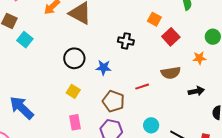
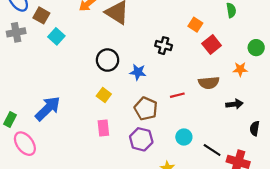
blue arrow: (22, 108) -> (48, 108), turned 88

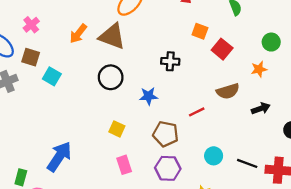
black circle: (108, 60) -> (111, 77), moved

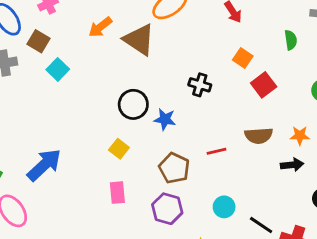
orange star: (259, 69) -> (300, 136), moved
black circle: (111, 77) -> (133, 104), moved

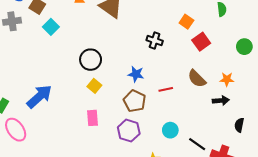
black circle: (133, 104) -> (91, 60), moved
blue star: (165, 119) -> (136, 74), moved
brown semicircle: (259, 136) -> (197, 79), turned 48

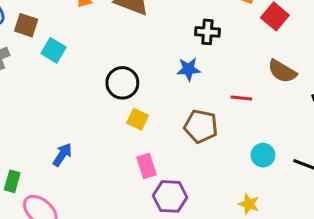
blue star: (136, 74) -> (189, 69), moved
red line: (166, 89) -> (241, 98), turned 32
blue arrow: (39, 96) -> (62, 155), size x0.6
purple hexagon: (129, 131) -> (170, 196), moved

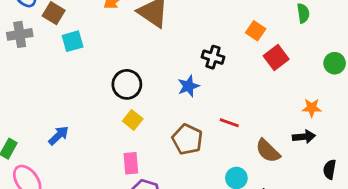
cyan square: (53, 50) -> (73, 41), turned 30
blue star: (189, 69) -> (188, 86), turned -30
brown semicircle: (282, 71) -> (268, 151), moved

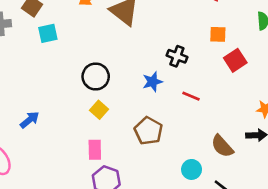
orange square: (256, 31) -> (218, 34), turned -36
red line: (229, 123) -> (191, 96), moved

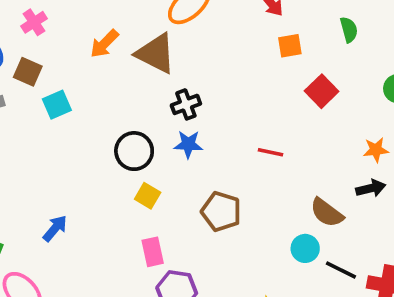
orange square: (218, 34) -> (290, 46), moved
black cross: (177, 56) -> (186, 104), moved, turned -30
blue star: (153, 82) -> (188, 144), moved, turned 30
cyan circle: (192, 169) -> (305, 248), moved

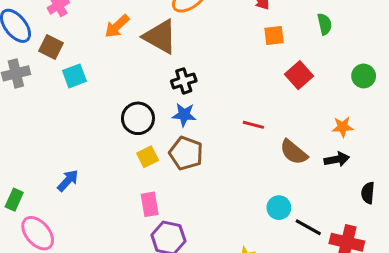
yellow square: (148, 196) -> (148, 157), turned 30
brown pentagon: (221, 211) -> (186, 153), moved
brown semicircle: (327, 213) -> (294, 152), moved

